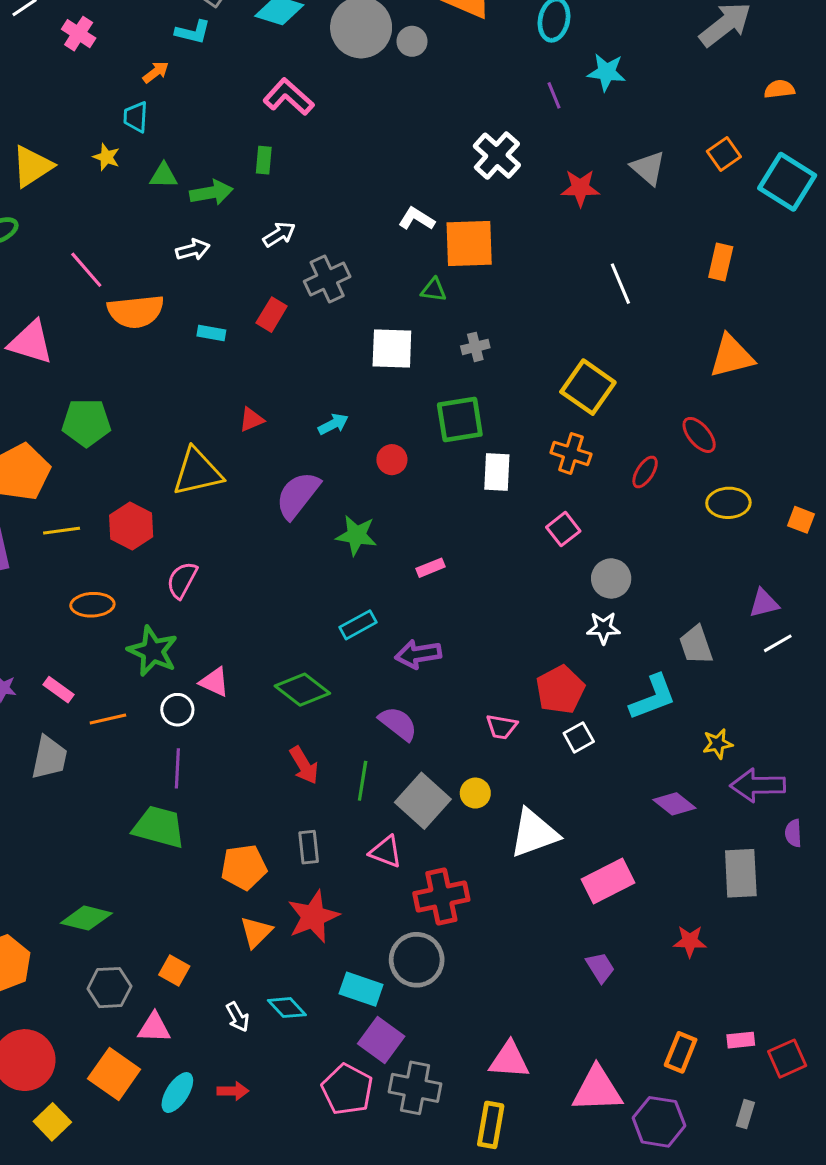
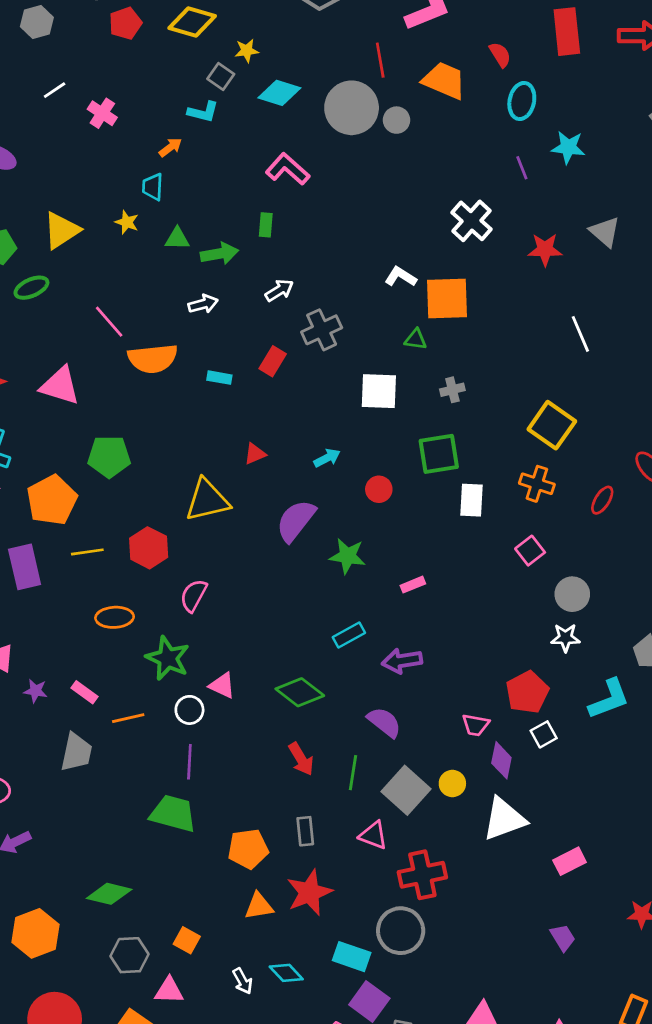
purple diamond: (674, 804) -> (501, 760), moved, turned 63
pink rectangle: (608, 881) -> (570, 861), size x0.7
orange triangle: (256, 932) -> (259, 906), turned 36

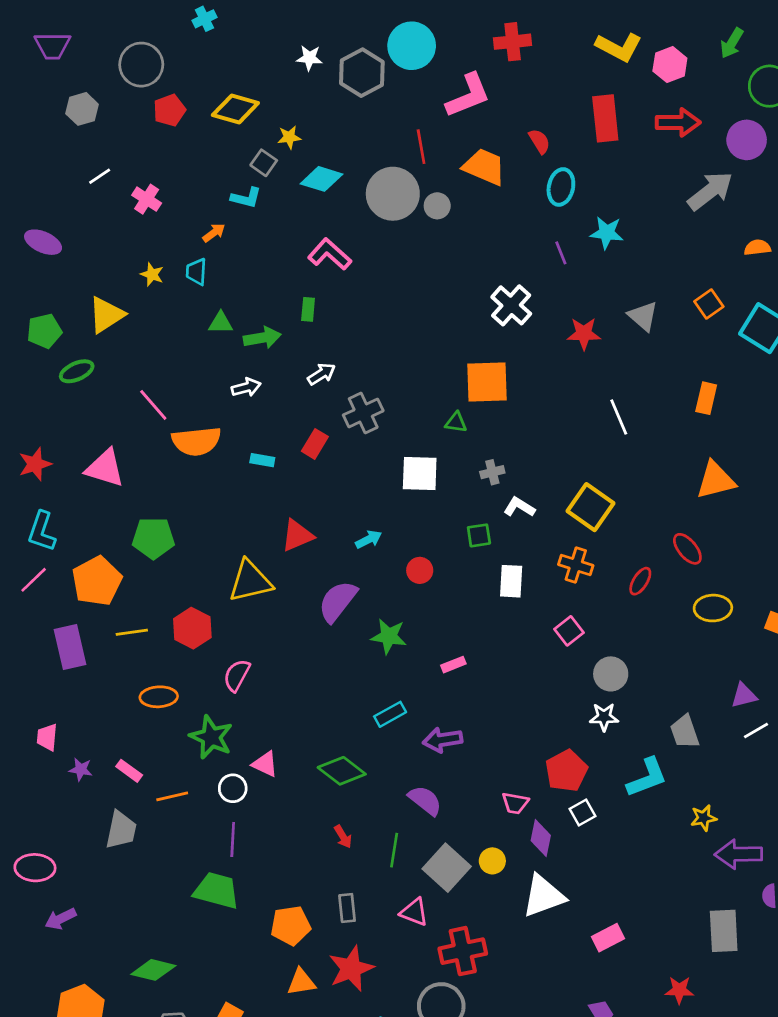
yellow star: (127, 222) -> (152, 274), moved
white L-shape: (401, 277) -> (519, 507), moved
red triangle: (255, 454) -> (297, 535), size x1.5
green square: (439, 454) -> (479, 535), size x0.6
red arrow: (301, 759) -> (343, 837), size x0.7

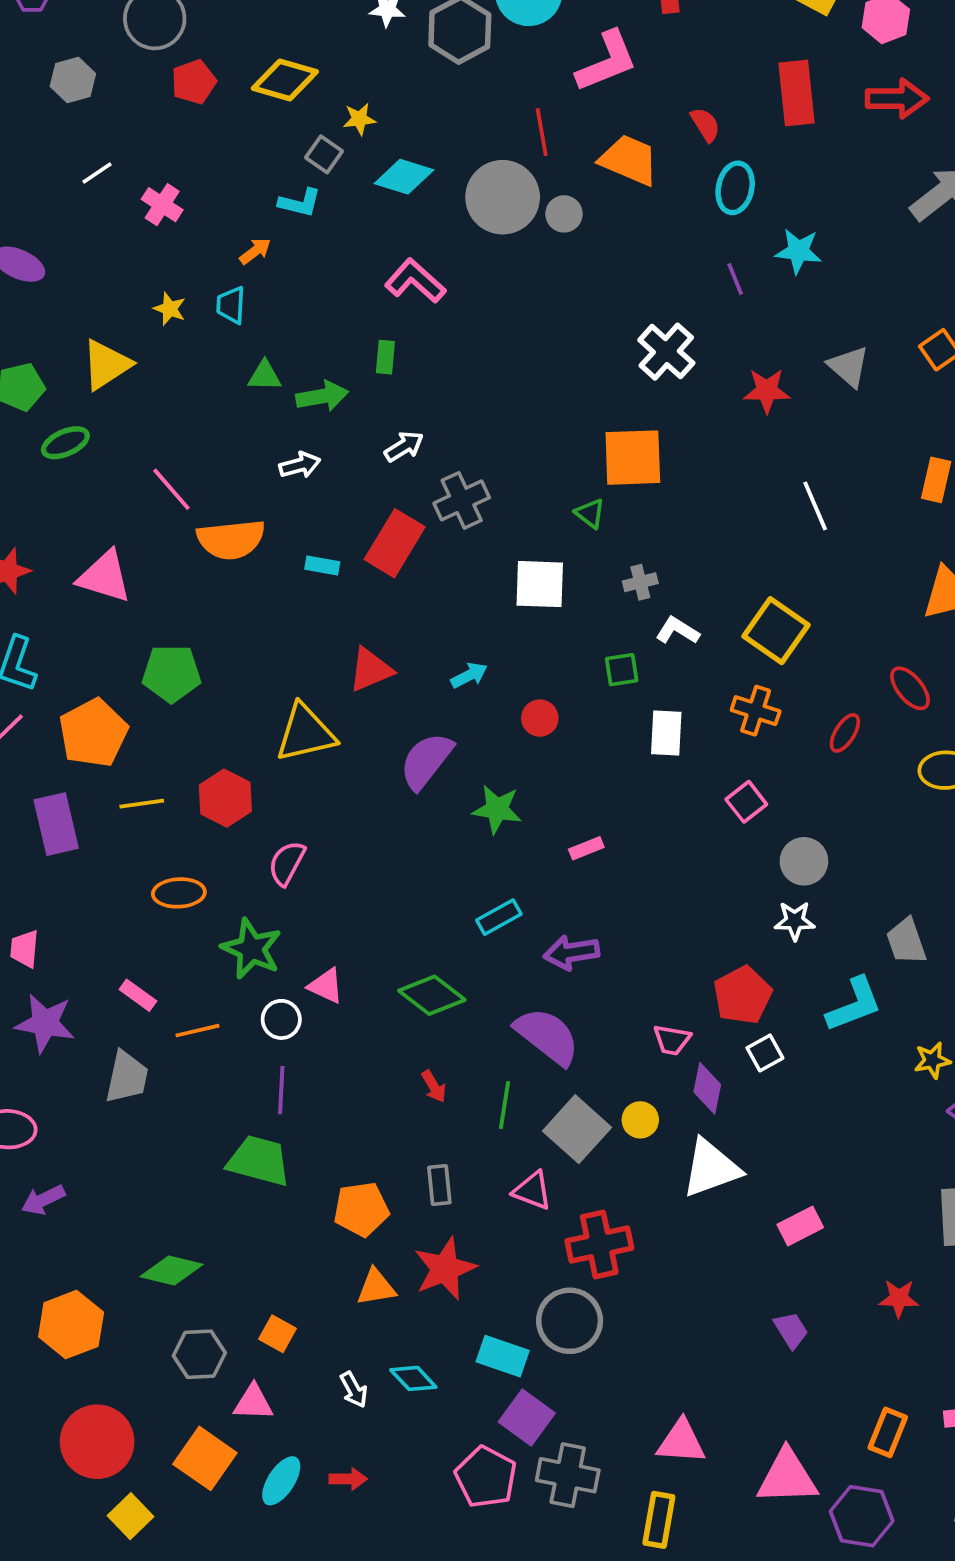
green triangle: (456, 422) -> (590, 513), turned 30
red rectangle: (315, 444) -> (395, 543), size x1.6
purple star: (81, 769) -> (45, 1023), moved, size x1.8
purple semicircle: (425, 800) -> (547, 1036), size x1.4

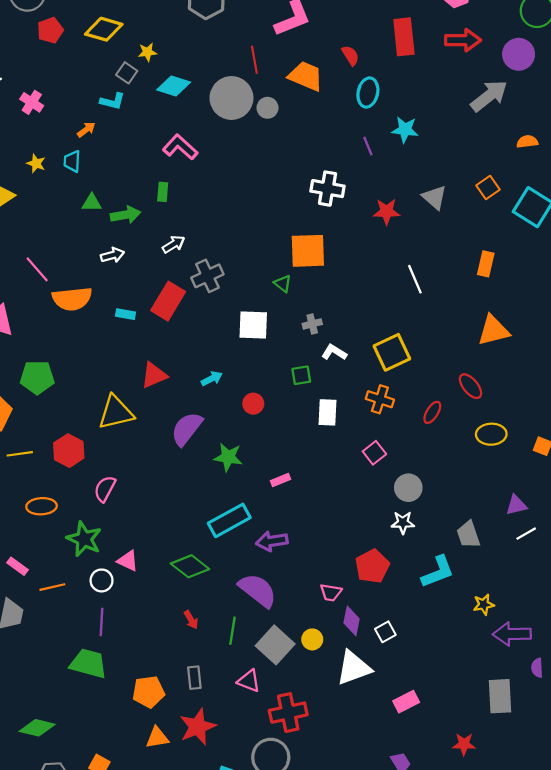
white cross: (666, 352) -> (328, 189), turned -32
yellow square: (776, 631) -> (392, 352), turned 30
cyan rectangle: (499, 917) -> (229, 520), size x1.6
white square: (765, 1053) -> (385, 632), moved

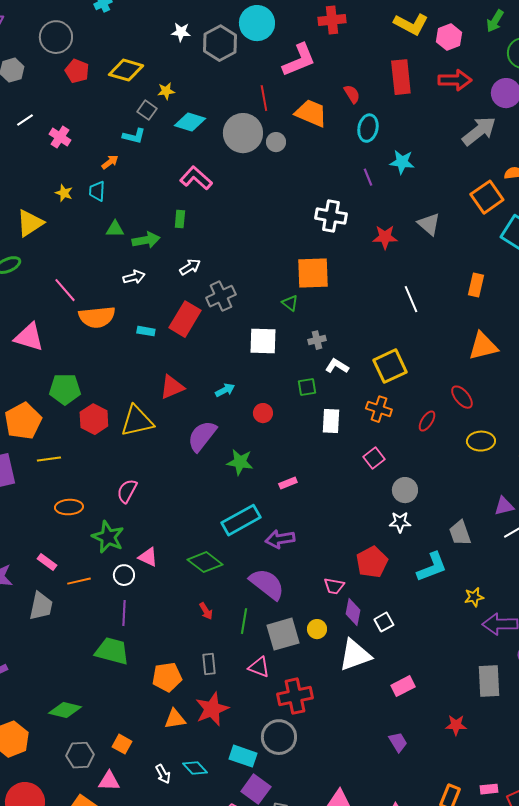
red pentagon: (50, 30) -> (77, 71), turned -30
orange square: (488, 187) -> (487, 197), moved, size x1.5
red hexagon: (69, 451) -> (94, 419), moved
gray square: (275, 645) -> (283, 634), turned 32

